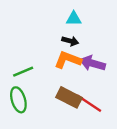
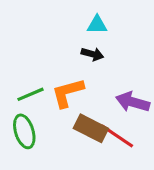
orange L-shape: (68, 60) -> (68, 93), moved, turned -36
purple arrow: (93, 63) -> (133, 102), moved

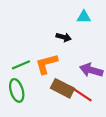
cyan triangle: (97, 25) -> (84, 17), moved

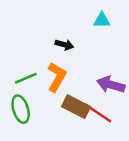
black arrow: (64, 37) -> (64, 45), moved
orange L-shape: (47, 64) -> (57, 77), turned 135

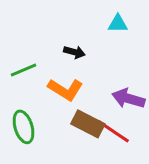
orange L-shape: (57, 77) -> (65, 89), turned 92
green line: (26, 78) -> (24, 70), moved

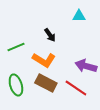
black arrow: (74, 52) -> (50, 35), turned 40
brown rectangle: (88, 124) -> (46, 83), moved

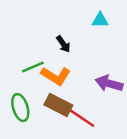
green line: (16, 47) -> (33, 67), moved
red line: (76, 88) -> (81, 118), moved

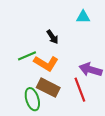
green ellipse: (20, 108) -> (32, 99), moved
red line: (81, 118) -> (80, 90), moved, turned 35

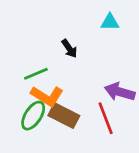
orange L-shape: (46, 63) -> (47, 96), moved
green ellipse: (32, 99) -> (33, 116), moved, turned 50

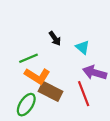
cyan triangle: (110, 22) -> (82, 47), moved, turned 40
green ellipse: (33, 116) -> (26, 105), moved

